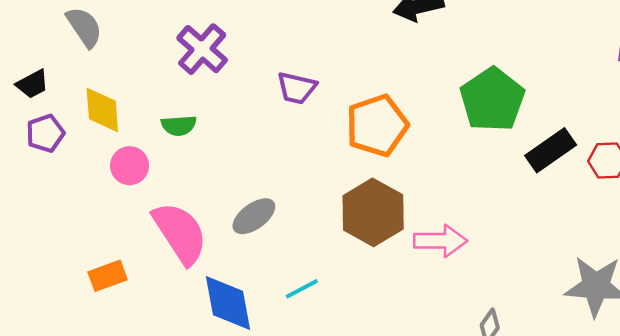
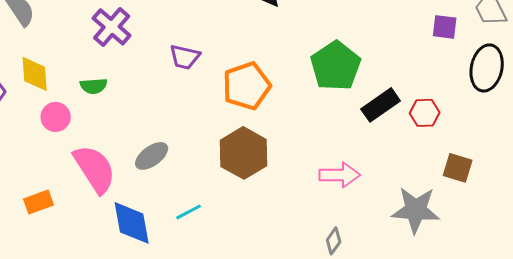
pink arrow: (440, 241) -> (340, 175), moved

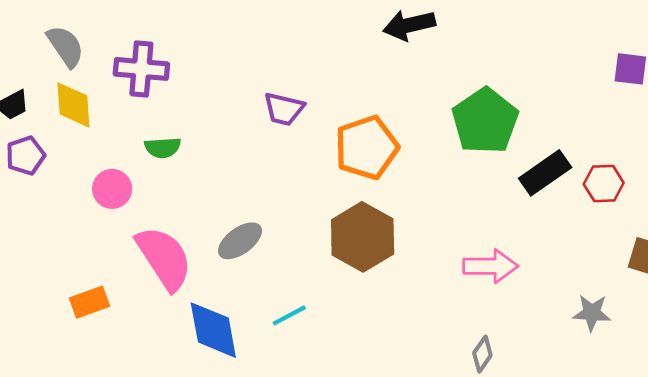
purple cross: (112, 27) -> (141, 69), moved, turned -36
yellow diamond: (35, 74) -> (73, 105), moved
gray star: (416, 210) -> (592, 313), size x0.6

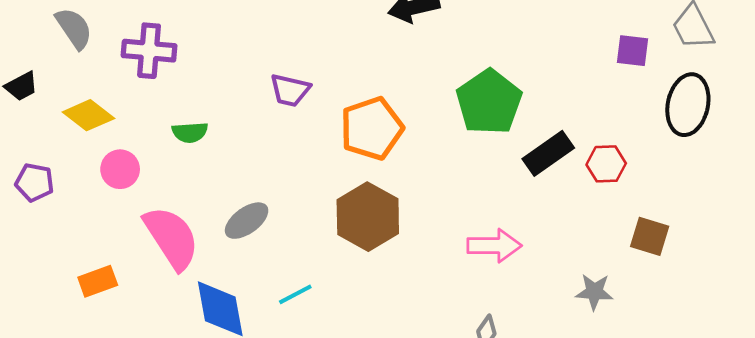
yellow diamond: (73, 105) -> (88, 115), moved, turned -48
green semicircle: (163, 148) -> (190, 132), moved
purple pentagon: (25, 156) -> (34, 182), moved, turned 30

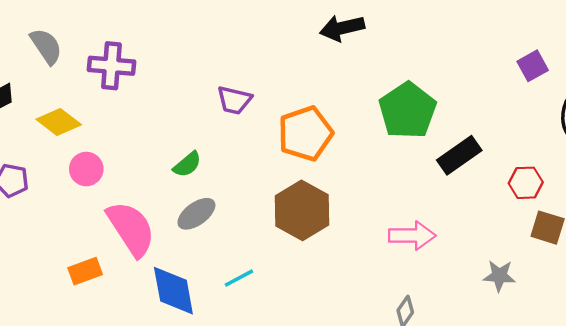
purple square: (633, 51) -> (533, 66), turned -36
green semicircle: (190, 132) -> (187, 164), moved, turned -36
red hexagon: (606, 164) -> (526, 183), moved
orange rectangle: (98, 281) -> (85, 271), moved

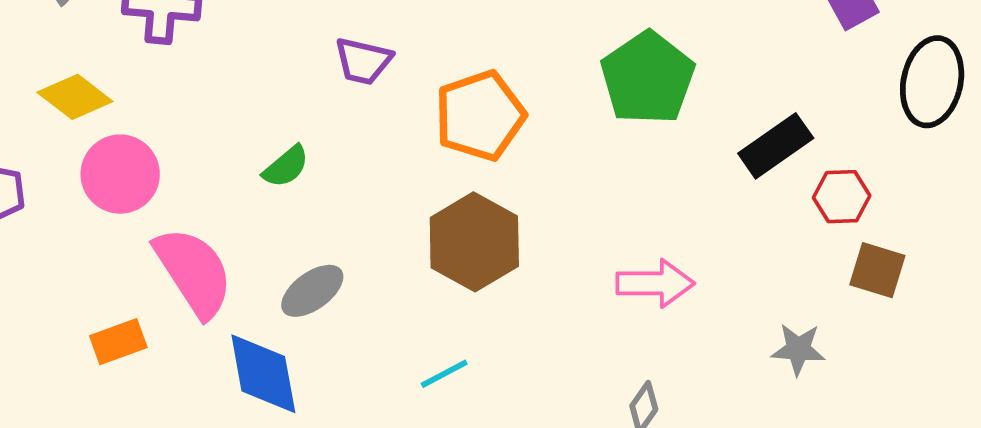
black rectangle: (459, 155) -> (776, 146), moved
pink circle: (86, 169) -> (120, 174), size x1.4
gray ellipse: (196, 214) -> (312, 291), moved
cyan line: (239, 278) -> (444, 374), moved

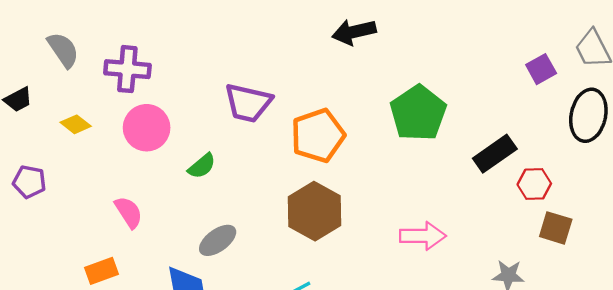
purple trapezoid: (363, 61) -> (248, 103), size x1.4
yellow diamond: (75, 97) -> (76, 124), size x0.7
pink circle: (120, 174) -> (147, 128), moved
pink semicircle: (194, 272) -> (129, 212), moved, size x0.6

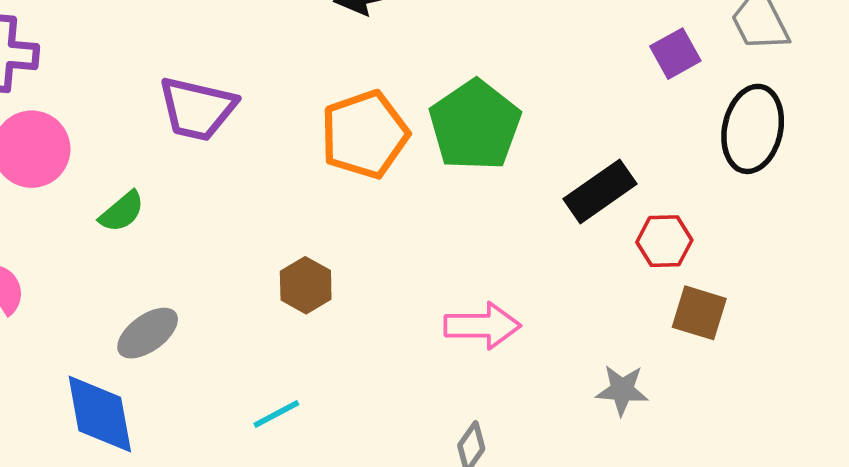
orange pentagon: (318, 136) -> (365, 134), moved
brown hexagon: (315, 211) -> (306, 285), size x0.6

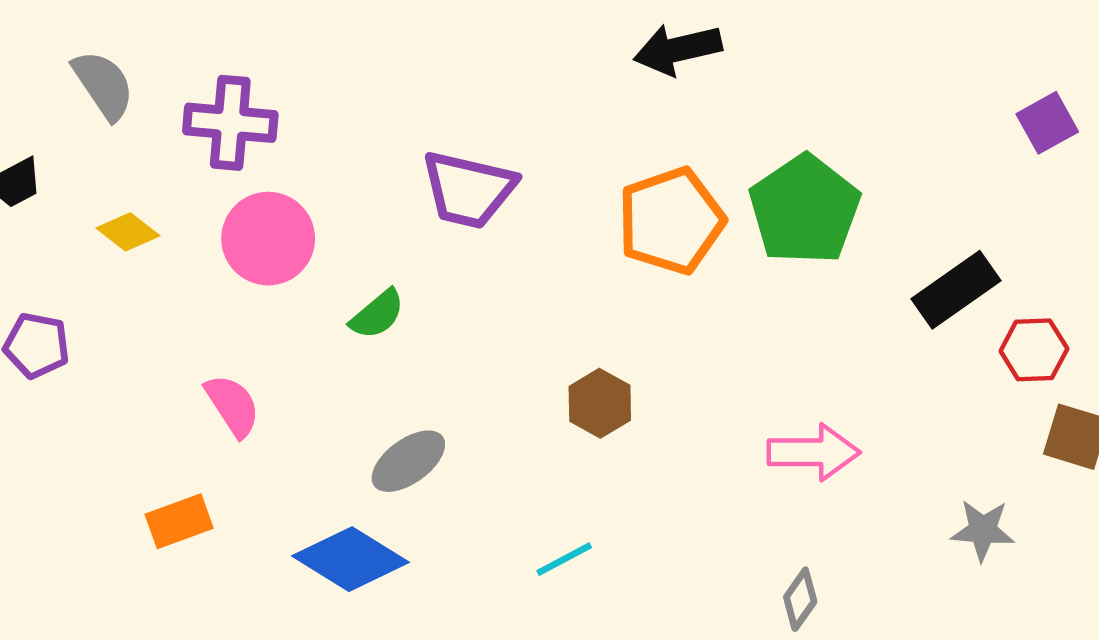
blue diamond: (100, 414) -> (351, 559), turned -48

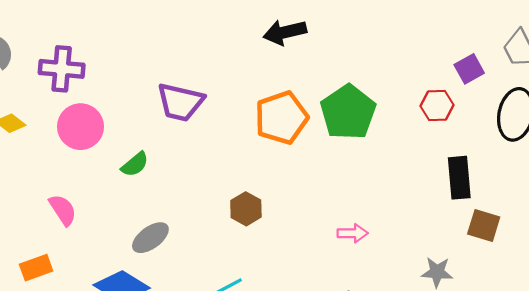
black rectangle: (956, 290) -> (459, 178), moved, turned -60
red hexagon: (1034, 350) -> (437, 106), moved
pink arrow: (814, 452) -> (353, 233), size x0.7

